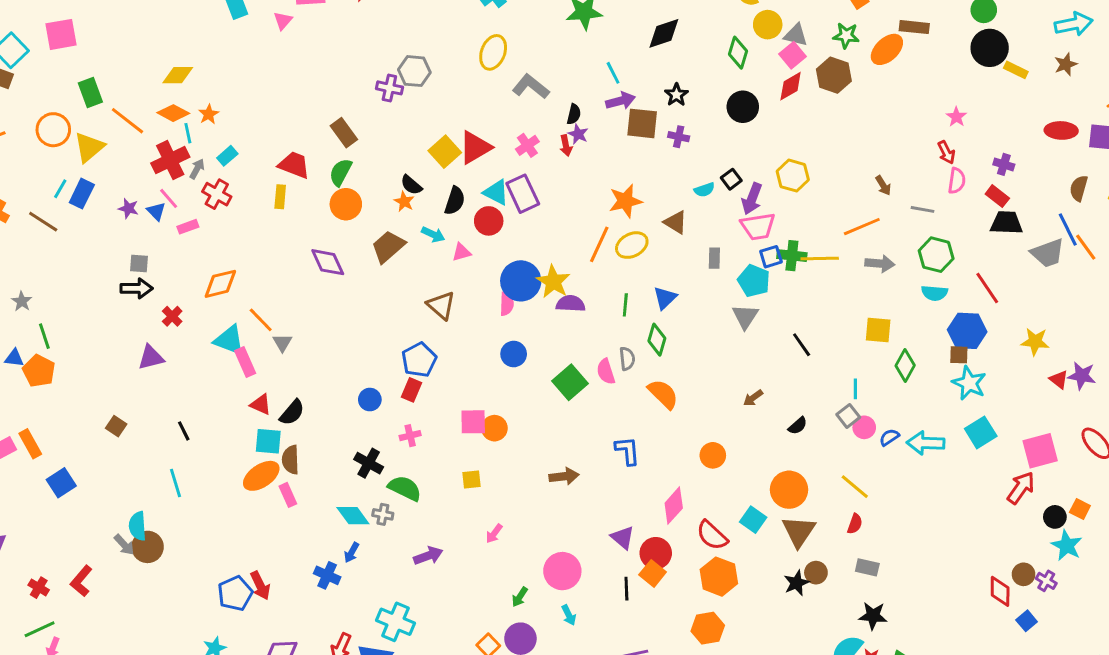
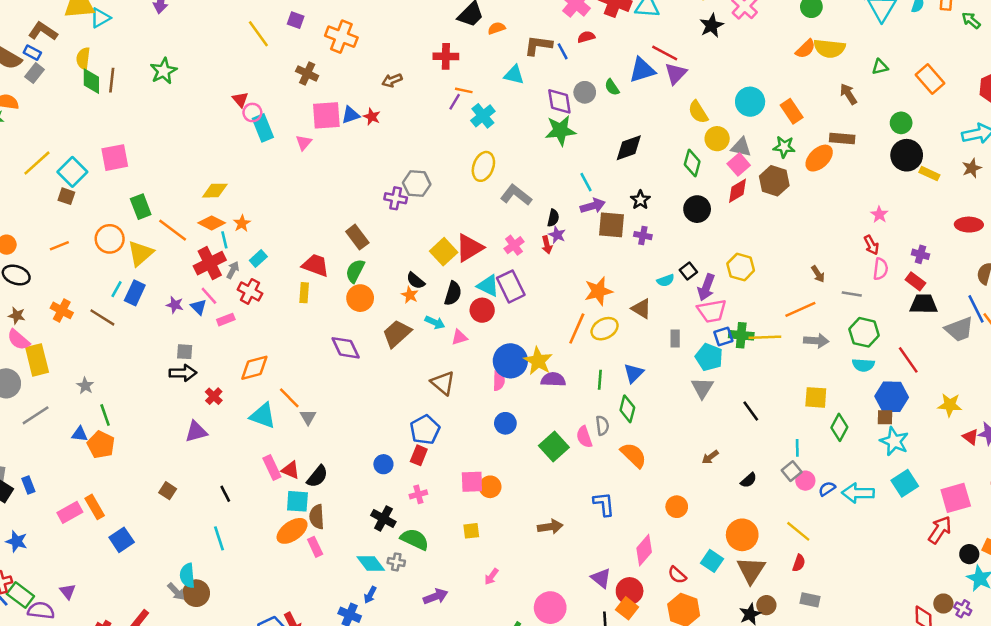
pink rectangle: (245, 362) -> (272, 467), moved
red semicircle: (712, 535) -> (677, 575), size x0.7

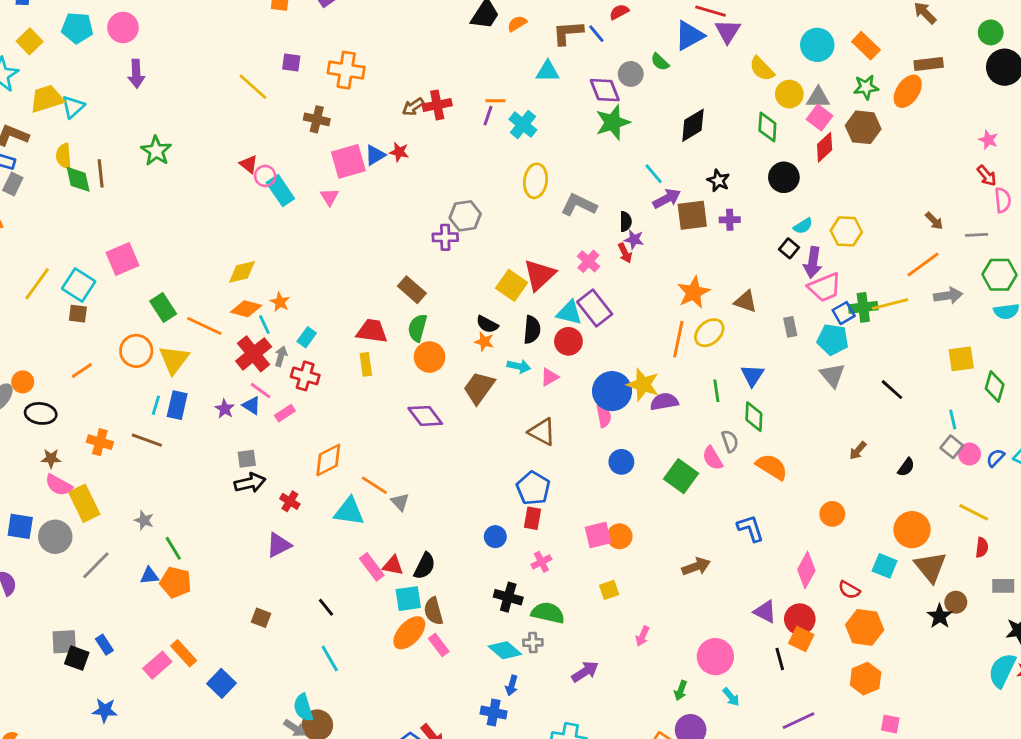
red cross: (446, 56) -> (437, 105), moved
cyan semicircle: (666, 280) -> (803, 226), moved
purple star: (175, 305) -> (225, 409), turned 30

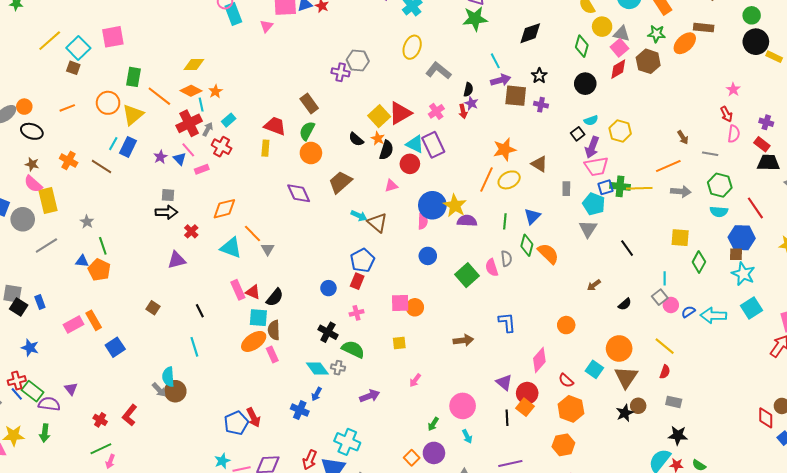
green rectangle: (163, 308) -> (134, 77), turned 30
orange star: (484, 342) -> (378, 138), moved
cyan arrow: (519, 366) -> (359, 216), moved
orange semicircle: (772, 467) -> (548, 254), moved

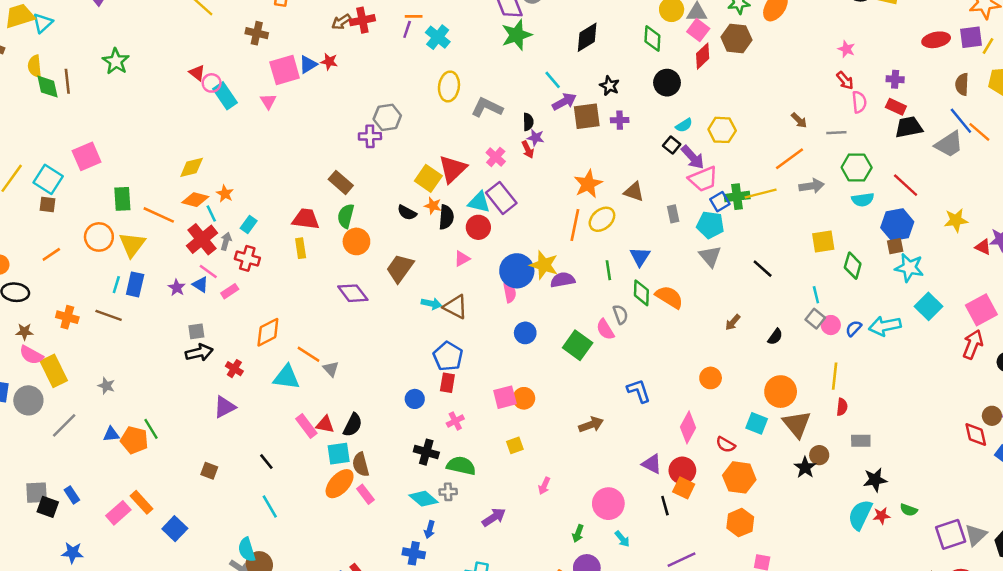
purple arrow: (592, 147) -> (693, 157), turned -50
green line: (103, 246) -> (151, 429), moved
yellow line: (665, 346) -> (835, 376), turned 70

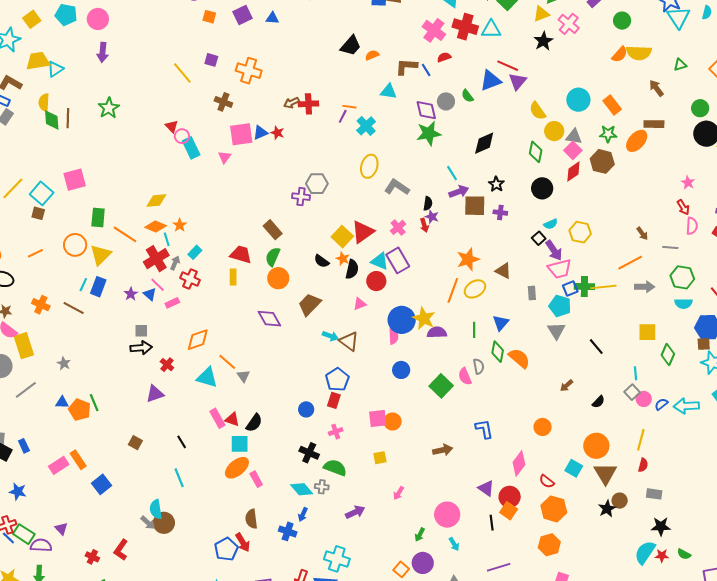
brown semicircle: (361, 464) -> (251, 519), moved

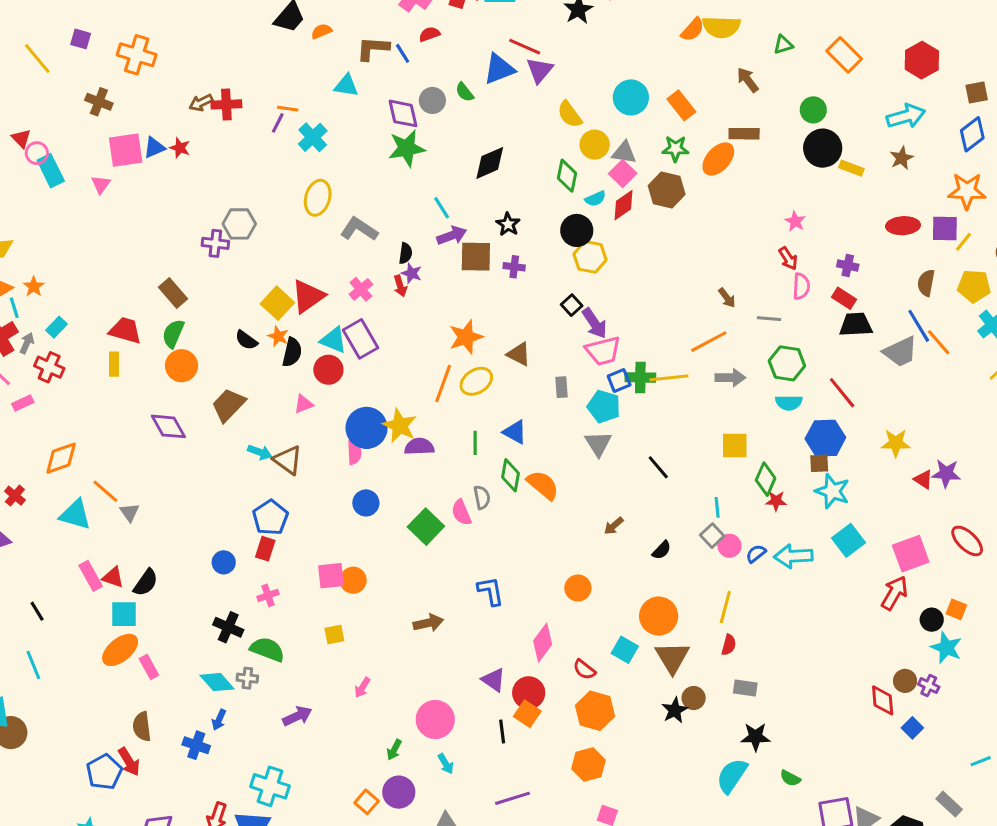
cyan semicircle: (551, 224) -> (595, 199), moved
yellow hexagon: (580, 232) -> (590, 257), moved
blue triangle: (501, 323) -> (515, 432), turned -42
red star: (662, 556) -> (776, 501), moved

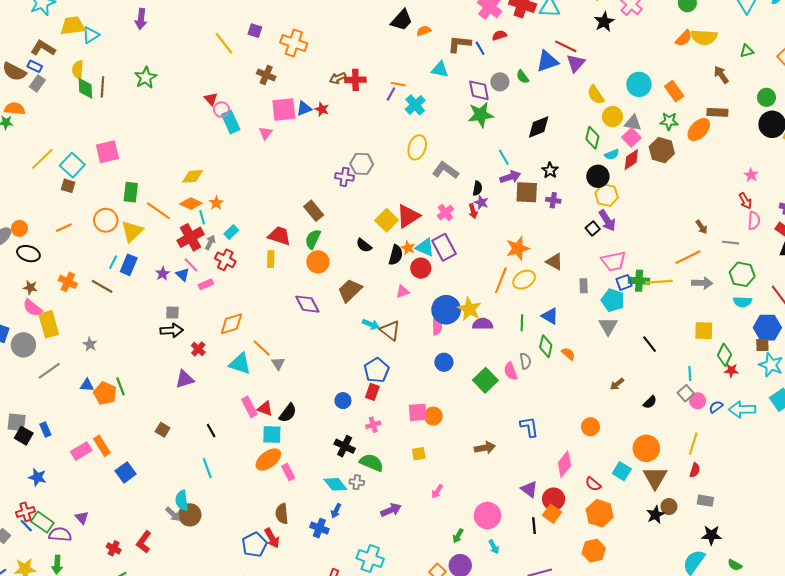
purple arrow: (594, 323) -> (607, 221), moved
orange star: (278, 336) -> (408, 248), moved
orange semicircle: (543, 485) -> (568, 354), size x0.6

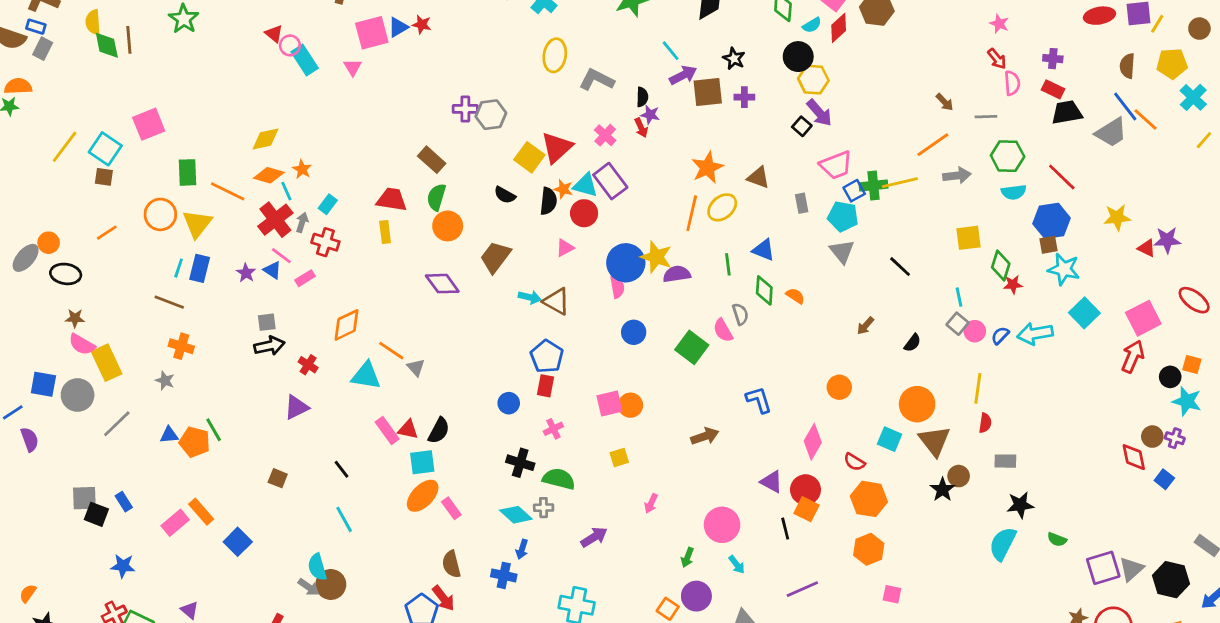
gray hexagon: (362, 164) -> (491, 115), moved
orange cross: (68, 282) -> (181, 346), moved

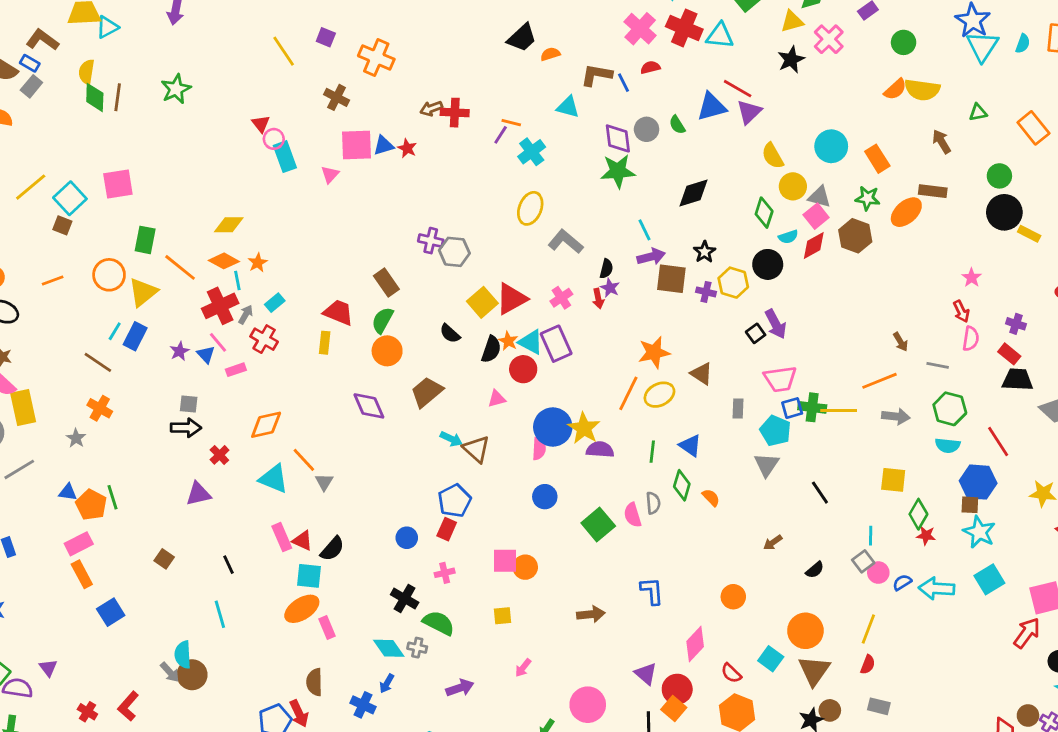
yellow hexagon: (813, 80) -> (733, 283), moved
pink rectangle: (175, 523) -> (79, 544), moved

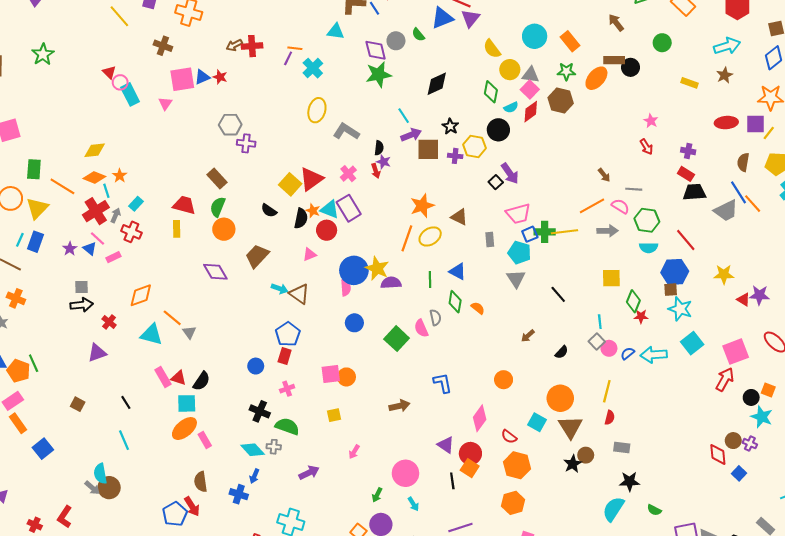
black circle: (1004, 212) -> (631, 67), moved, size x0.7
gray hexagon: (454, 252) -> (230, 125), moved
pink semicircle: (971, 339) -> (620, 206), moved, turned -60

